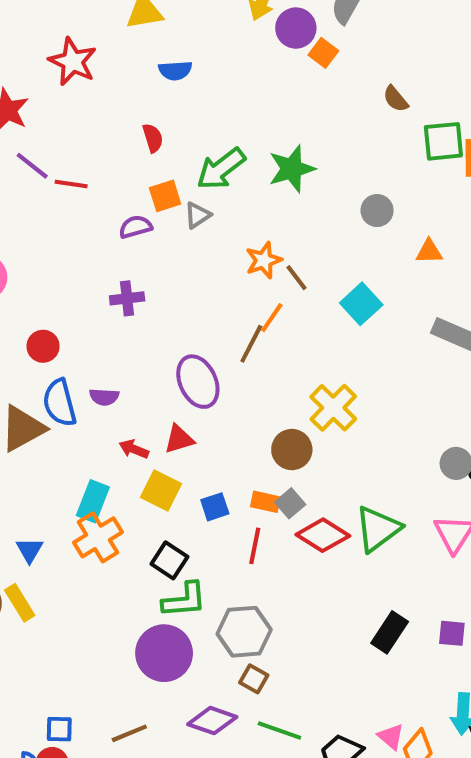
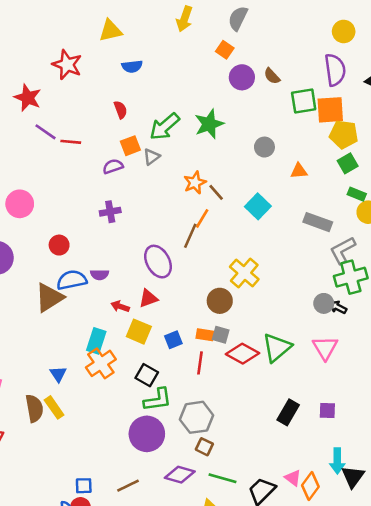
purple circle: (296, 28) -> (242, 77), moved
blue semicircle: (60, 403) -> (72, 280), turned 96
gray square: (290, 503) -> (221, 335), turned -30

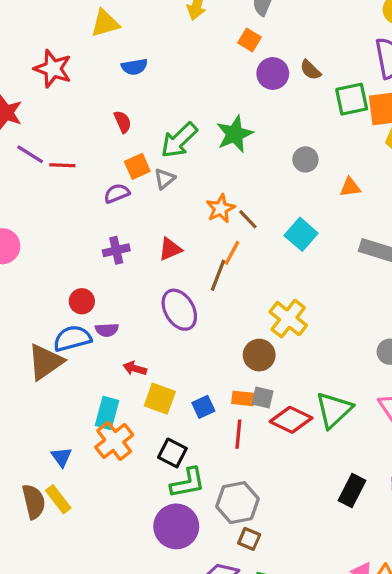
red circle: (59, 245) -> (82, 301), moved
red triangle: (148, 298) -> (170, 249), moved

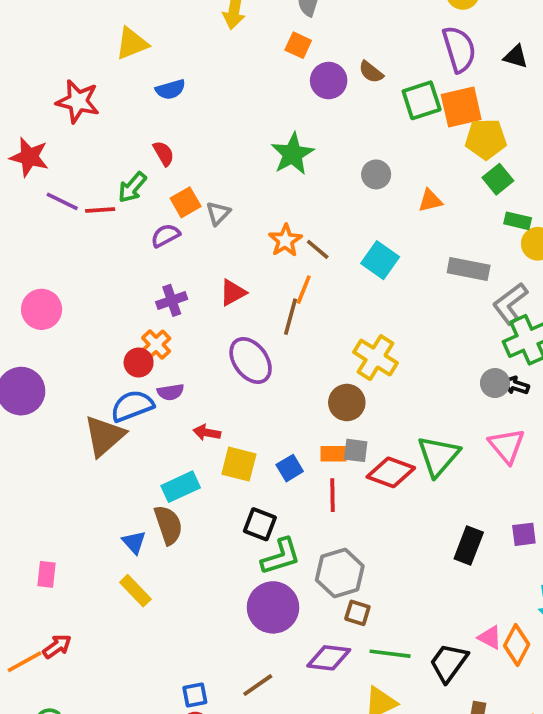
green arrow: (179, 140) -> (132, 187), moved, size x0.7
cyan rectangle: (107, 413) -> (181, 487), turned 56
orange cross: (114, 441) -> (156, 345), moved, size x0.7
brown semicircle: (34, 502) -> (168, 525), moved

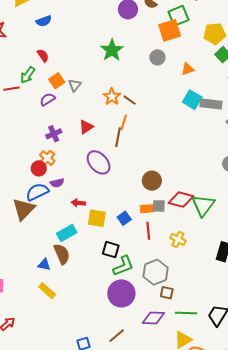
orange square: (461, 107) -> (170, 30), moved
cyan square: (380, 260) -> (192, 100), moved
yellow cross: (376, 358) -> (178, 239), moved, size x0.7
red diamond: (391, 472) -> (181, 200), moved
blue triangle: (134, 542) -> (44, 265), turned -32

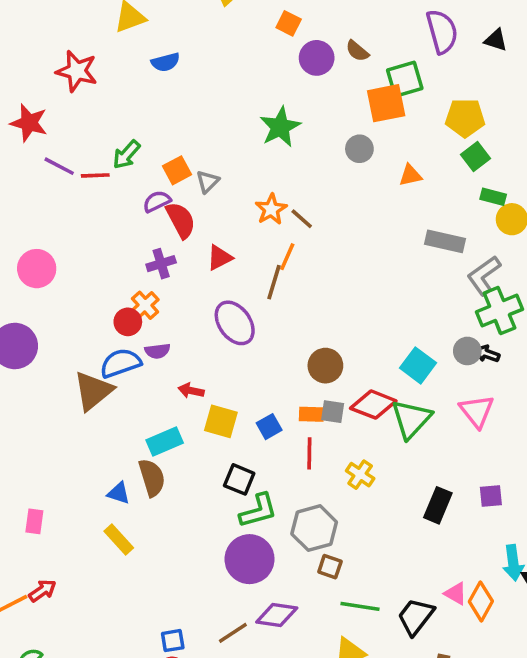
red semicircle: (43, 56) -> (181, 220), moved, size x1.5
cyan square: (192, 100) -> (418, 365), moved
purple diamond: (153, 318) -> (277, 615), moved

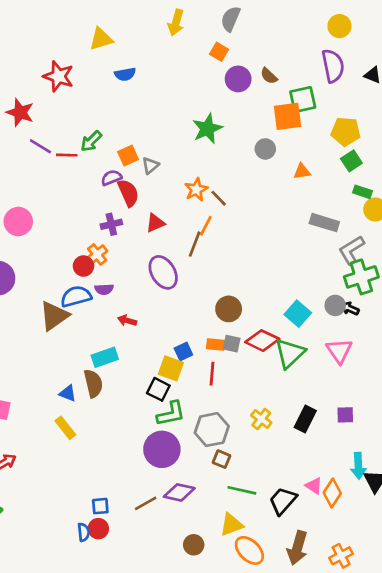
yellow square: (221, 421) -> (171, 368), moved
yellow cross: (360, 475) -> (261, 419), moved

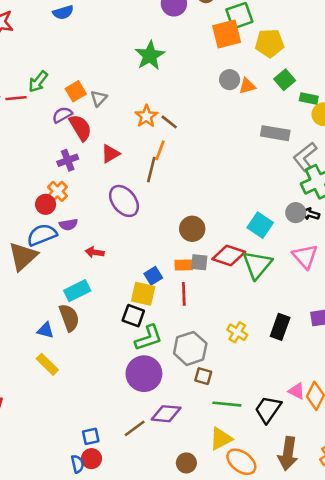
yellow pentagon: (346, 131) -> (269, 43), moved
gray circle: (265, 149) -> (230, 80), moved
green square: (351, 161) -> (285, 80), moved

